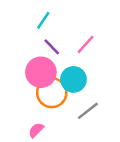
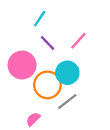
pink circle: (41, 72) -> (22, 65), moved
gray line: (88, 111) -> (67, 101), moved

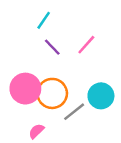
pink circle: (22, 65) -> (25, 89), moved
cyan circle: (67, 73) -> (101, 96), moved

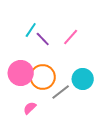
cyan line: (44, 20) -> (31, 30), moved

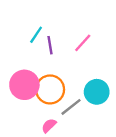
purple line: (43, 39) -> (50, 45), turned 35
pink semicircle: (30, 108) -> (49, 126), moved

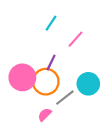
cyan line: (36, 35) -> (51, 23), moved
purple line: (50, 45) -> (51, 62), moved, turned 35

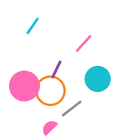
cyan line: (51, 23) -> (33, 26), moved
cyan circle: (88, 84) -> (98, 79), moved

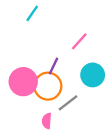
cyan line: (33, 26) -> (32, 13), moved
pink semicircle: (49, 127) -> (47, 121), turned -40

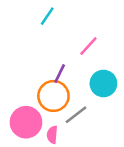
cyan line: (32, 13) -> (47, 16), moved
pink circle: (23, 82) -> (26, 122), moved

